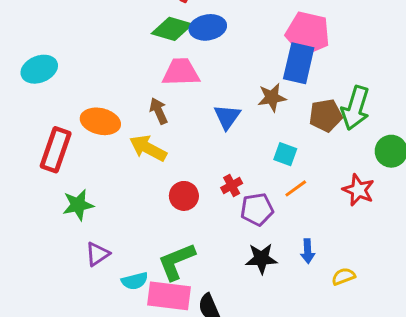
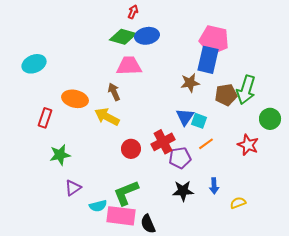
blue triangle: (227, 117) -> (185, 117), moved
red rectangle: (56, 150) -> (45, 118), size x0.7
red cross: (232, 185) -> (163, 142), size x1.6

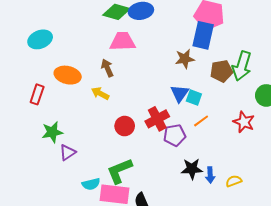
cyan ellipse: (34, 64) -> (40, 39), moved
yellow arrow: (107, 117) -> (100, 93), size x0.7
blue arrow: (214, 186) -> (210, 175), moved
purple triangle: (73, 188) -> (68, 153), moved
black star: (183, 191) -> (192, 169), moved

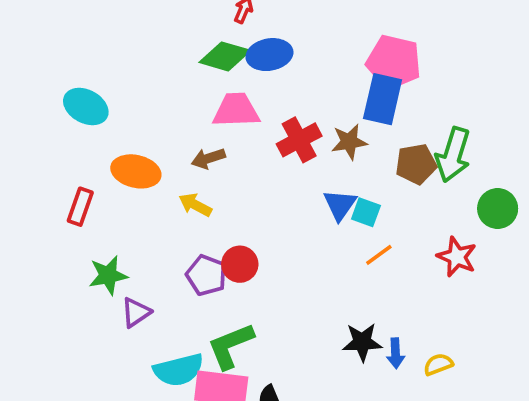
cyan ellipse: (40, 39) -> (86, 107), turned 50
brown arrow: (107, 68) -> (208, 158), turned -84
red cross: (157, 119) -> (299, 140), moved
purple pentagon: (175, 135) -> (206, 275), moved, turned 30
cyan semicircle: (91, 184) -> (179, 370), size x1.5

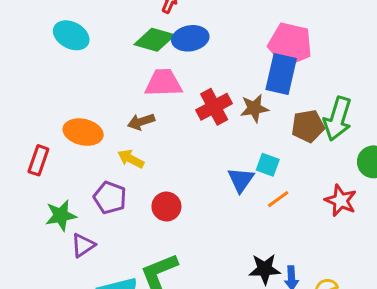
cyan ellipse: (86, 107) -> (71, 35), moved
blue triangle: (340, 205) -> (241, 180), moved
purple pentagon: (206, 275) -> (110, 198), moved

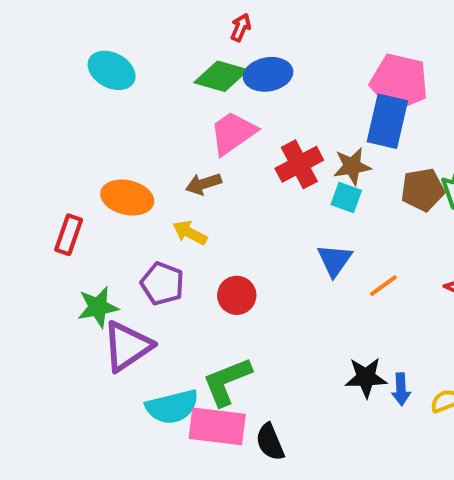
pink trapezoid: (163, 83) -> (233, 133), turned -33
cyan square: (268, 165) -> (346, 198), moved
purple triangle: (83, 245) -> (127, 346), size x1.6

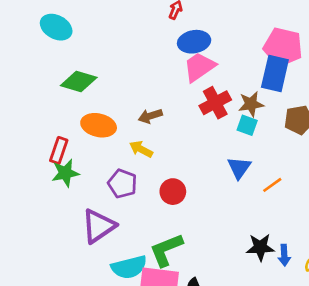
cyan ellipse: (112, 70) -> (56, 27), moved
green diamond: (221, 76) -> (79, 81), moved
pink trapezoid: (233, 133) -> (199, 67), moved
green star: (98, 307) -> (65, 173), moved

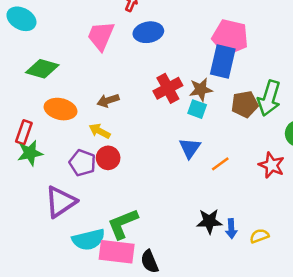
pink trapezoid: (199, 67) -> (101, 36), moved, turned -32
red circle: (173, 192) -> (108, 158), moved

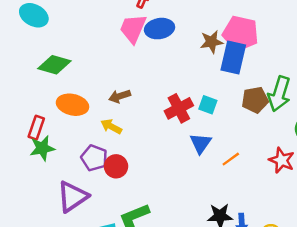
pink trapezoid: (101, 36) -> (133, 29), moved
red cross: (168, 88) -> (179, 108), moved
brown star: (201, 90) -> (211, 42), moved
red circle: (108, 158) -> (116, 166), moved

